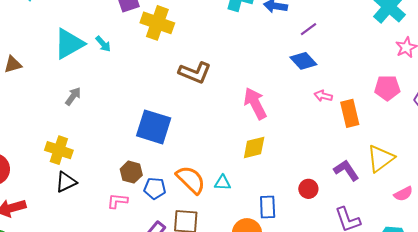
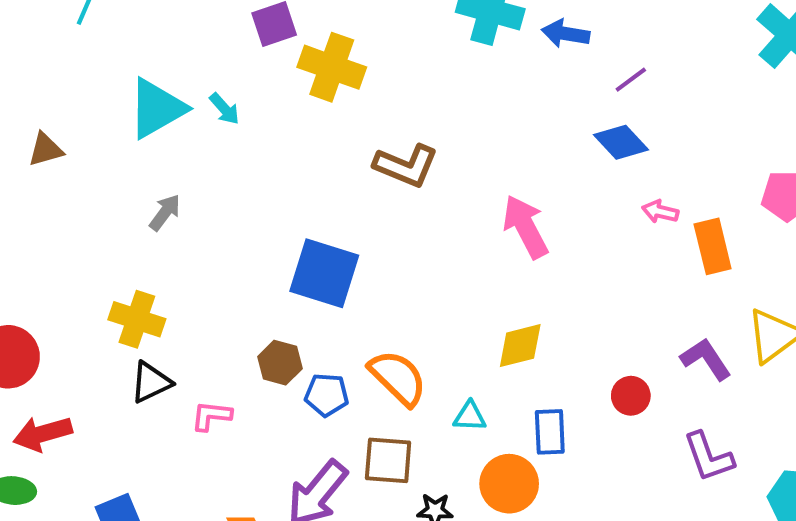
yellow diamond: (254, 148) -> (520, 346), moved
cyan triangle: (223, 183) -> (470, 416), moved
pink L-shape: (117, 201) -> (211, 416), moved

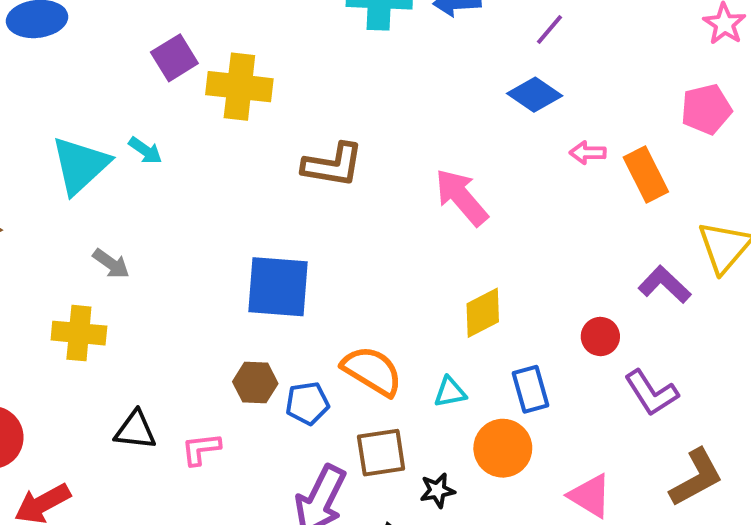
purple line: (631, 80) -> (550, 29), moved
gray arrow: (165, 212) -> (111, 264), turned 102
yellow cross: (137, 319) -> (79, 333), moved
black triangle: (151, 382) -> (135, 430), turned 45
purple L-shape: (709, 457) -> (651, 393), moved

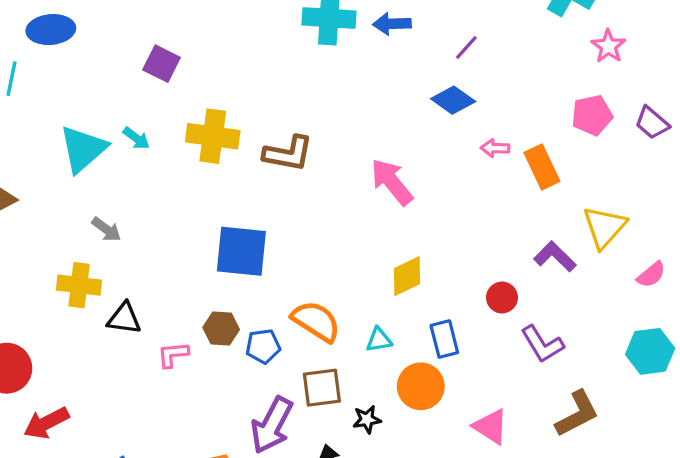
purple square: (174, 58) -> (162, 64), turned -33
yellow cross: (239, 87) -> (213, 136), moved
black triangle: (135, 430) -> (124, 318), moved
pink L-shape: (201, 449) -> (173, 355), moved

